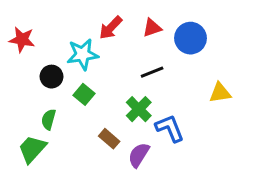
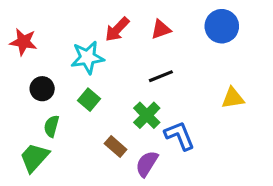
blue circle: (191, 38) -> (222, 26), moved
black circle: (51, 77) -> (42, 89), moved

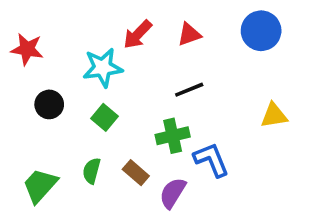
green cross: (147, 115) -> (173, 136), turned 32
green semicircle: (51, 126) -> (92, 171), moved

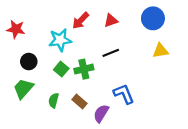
yellow triangle: (274, 116) -> (160, 51), moved
green cross: (173, 136) -> (84, 69), moved
green trapezoid: (40, 186) -> (23, 89), moved

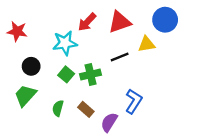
red triangle: (111, 21) -> (120, 22), size x1.5
yellow triangle: (160, 51) -> (146, 44), moved
blue L-shape: (124, 94) -> (134, 101), turned 55

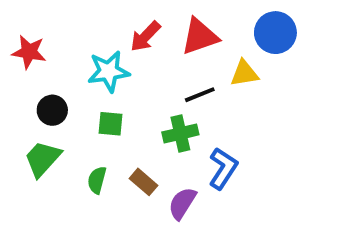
green square: (66, 74) -> (110, 124), turned -35
green cross: (91, 74) -> (180, 133), moved

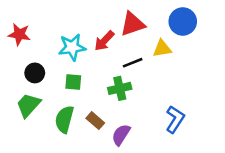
red arrow: (145, 36) -> (104, 41), moved
blue L-shape: (223, 168) -> (175, 119), moved
green semicircle: (97, 180) -> (64, 119), size x1.5

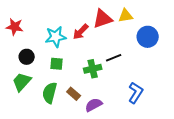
blue circle: (183, 21) -> (148, 37), moved
yellow triangle: (162, 49) -> (126, 16), moved
black line: (133, 63) -> (114, 58), moved
purple semicircle: (121, 135) -> (94, 105), turned 30

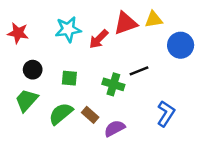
cyan star: (56, 37) -> (68, 29), moved
green cross: (93, 69) -> (113, 84), turned 30
green semicircle: (50, 93) -> (61, 114), turned 35

